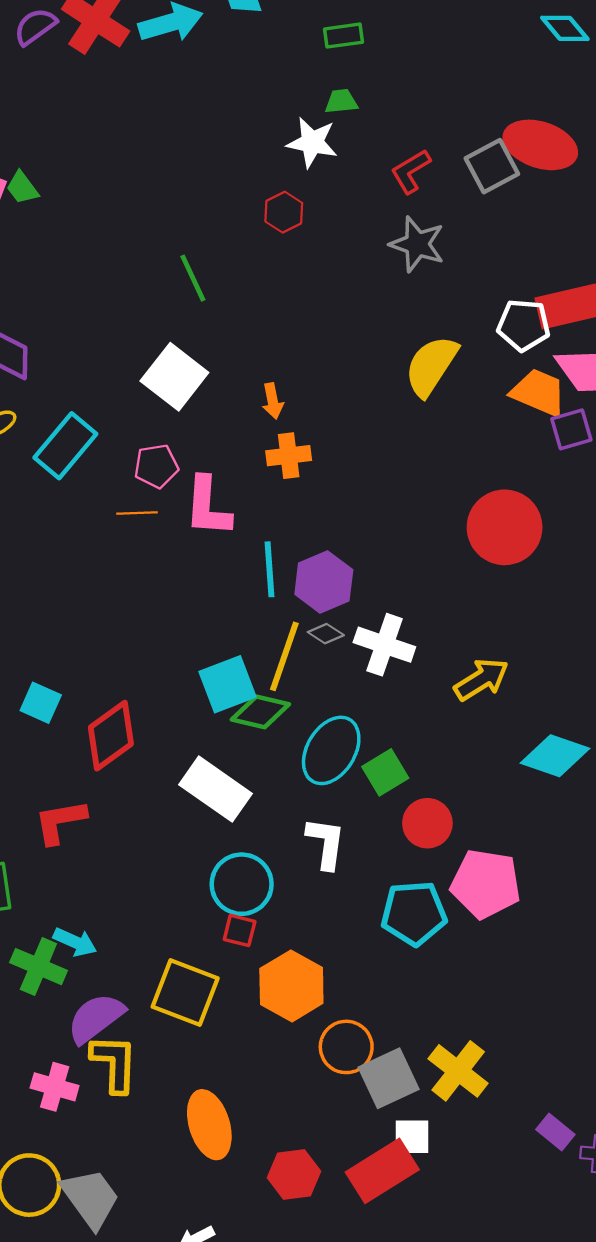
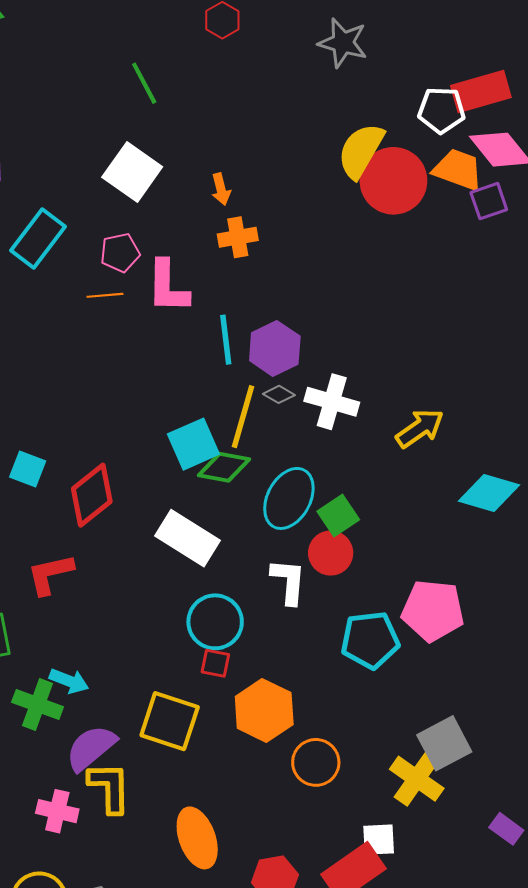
red circle: (505, 527) -> (393, 181), moved
red circle: (427, 823) -> (331, 553), moved
gray square: (389, 1078) -> (444, 743), moved

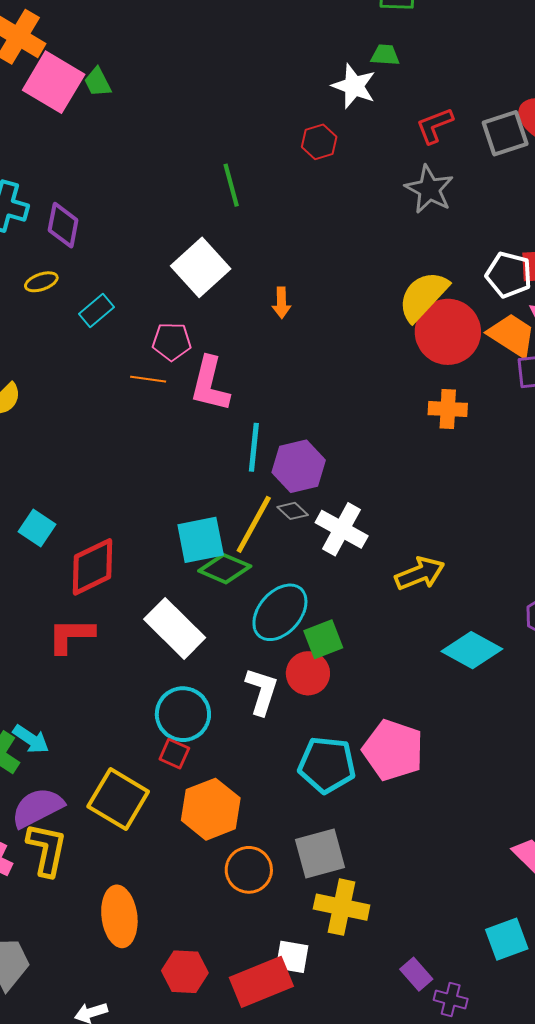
orange cross: (238, 237) -> (448, 409), moved
cyan rectangle: (38, 239) -> (97, 311), size x0.6
red L-shape: (50, 574) -> (71, 636), moved
gray square: (444, 743) -> (320, 854), moved
yellow cross: (417, 779) -> (342, 907), turned -36

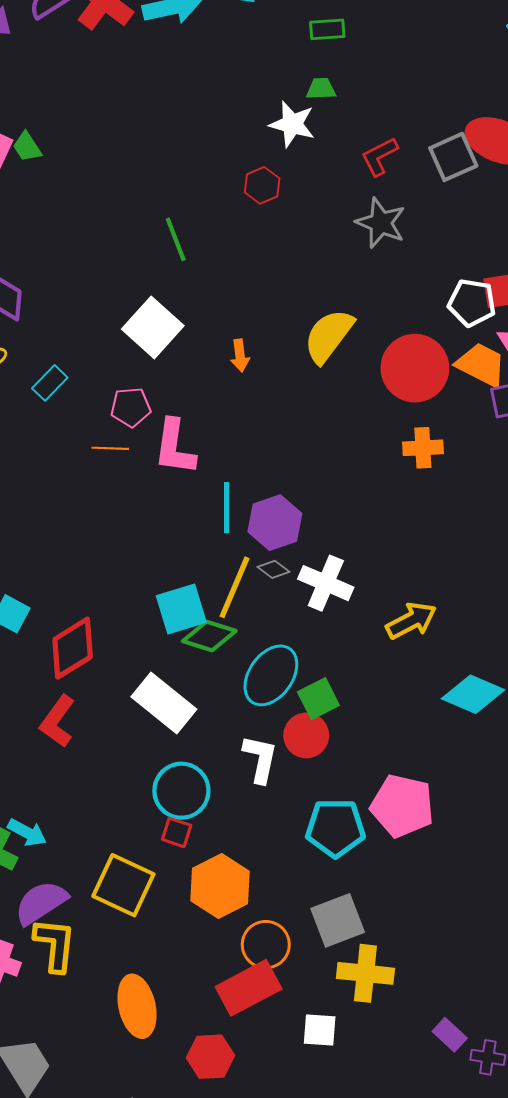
yellow semicircle: (423, 296) -> (329, 336), moved
red L-shape: (71, 636) -> (57, 721), turned -48
red rectangle: (261, 982) -> (249, 988), moved

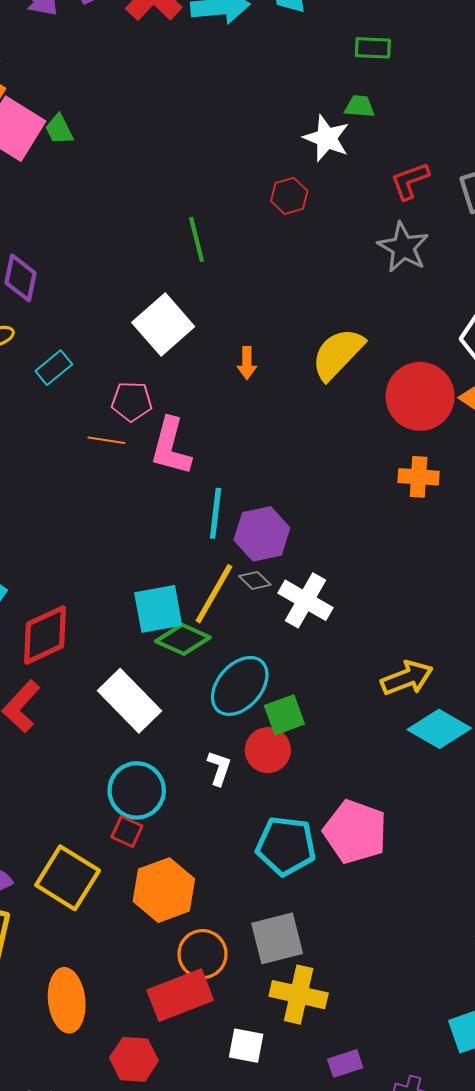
yellow arrow: (411, 621) -> (407, 678), moved
white L-shape: (260, 759) -> (219, 768), size x0.7
purple rectangle: (450, 1035) -> (345, 1063), moved, turned -68

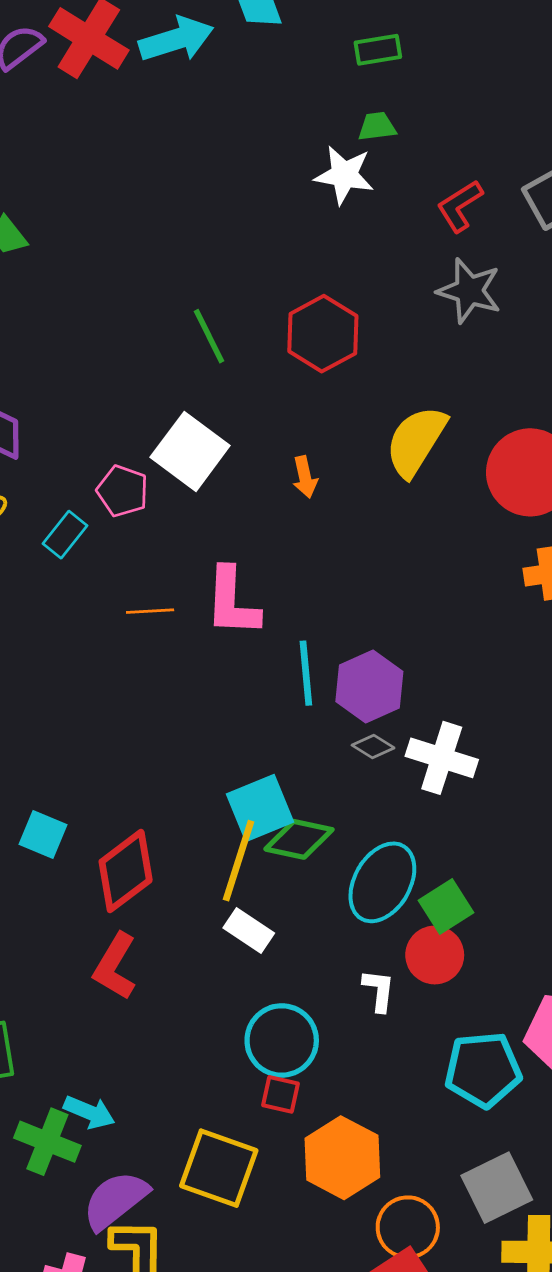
red hexagon: (289, 196) -> (323, 334), moved, size x1.6
pink pentagon: (132, 401) -> (123, 491), moved, turned 30
yellow line: (214, 594) -> (238, 861), moved
white rectangle: (130, 701) -> (249, 930), size x0.6

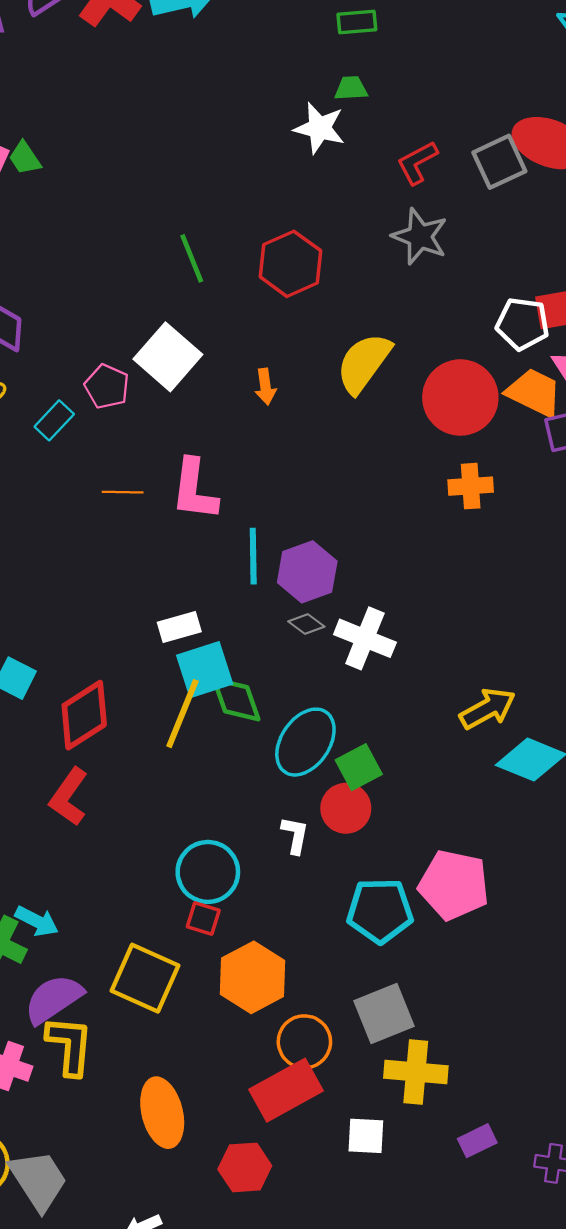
green diamond: (299, 839) -> (236, 699), turned 54
white rectangle: (249, 930) -> (179, 627), moved, turned -54

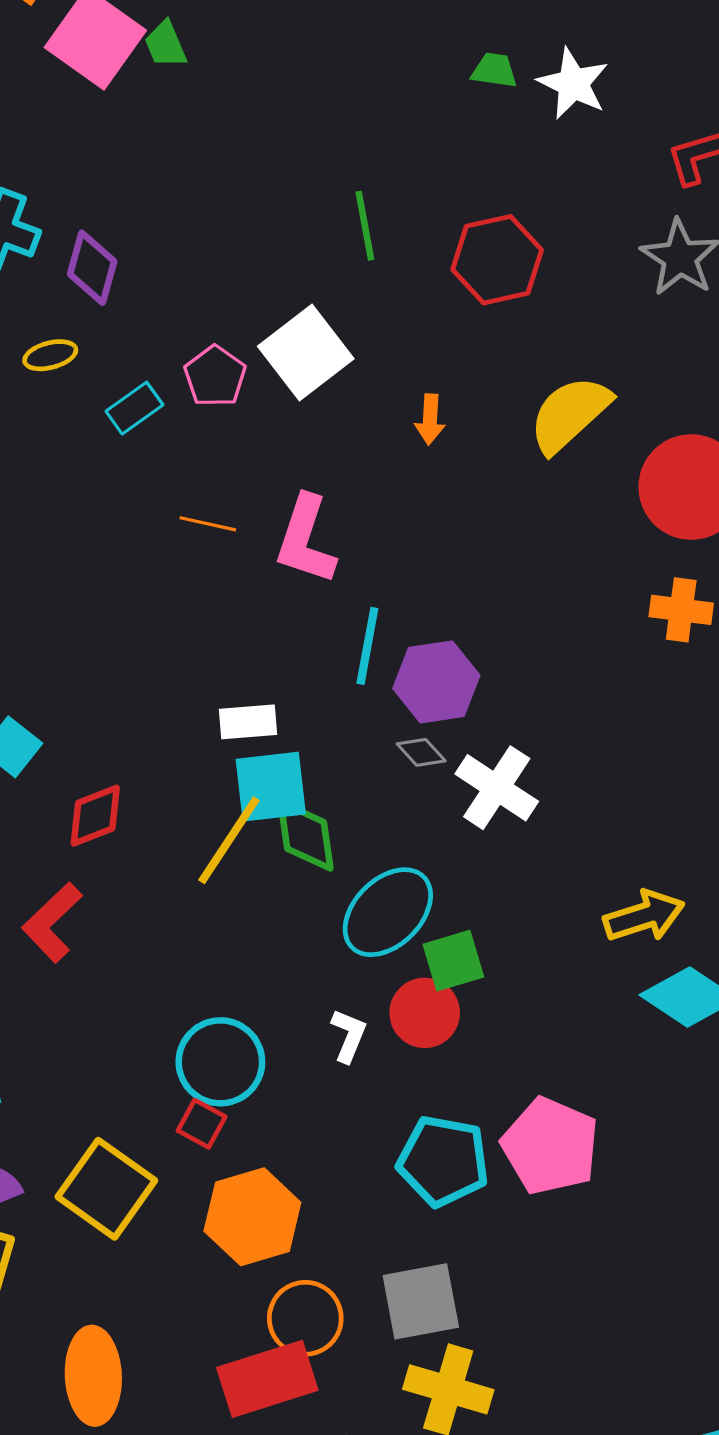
green trapezoid: (351, 88) -> (494, 70), moved
red diamond: (84, 715) -> (95, 816), size x0.7

